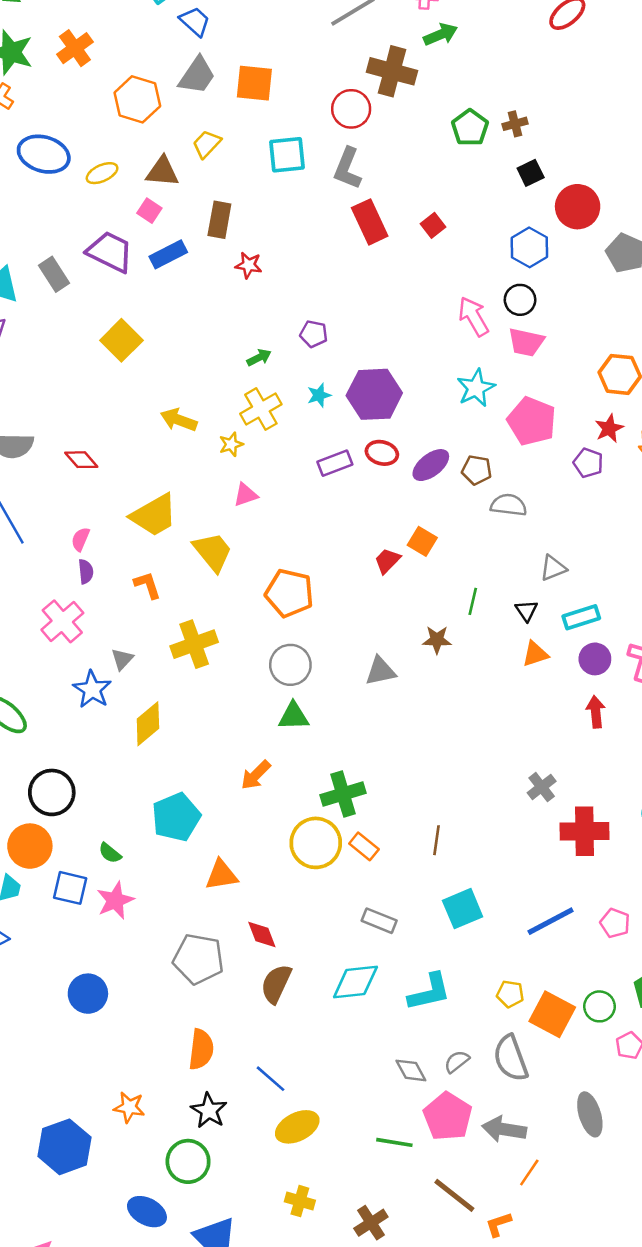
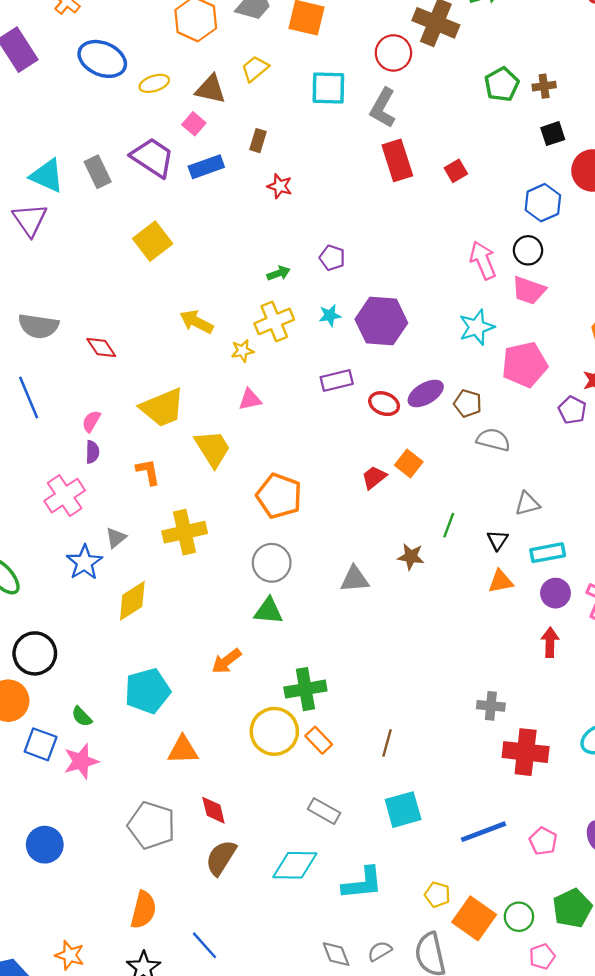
brown rectangle: (219, 220) -> (258, 141), size x0.7
pink pentagon: (532, 421) -> (525, 364), turned 30
red ellipse: (382, 453) -> (384, 404), moved
gray cross: (542, 787) -> (491, 706), turned 36

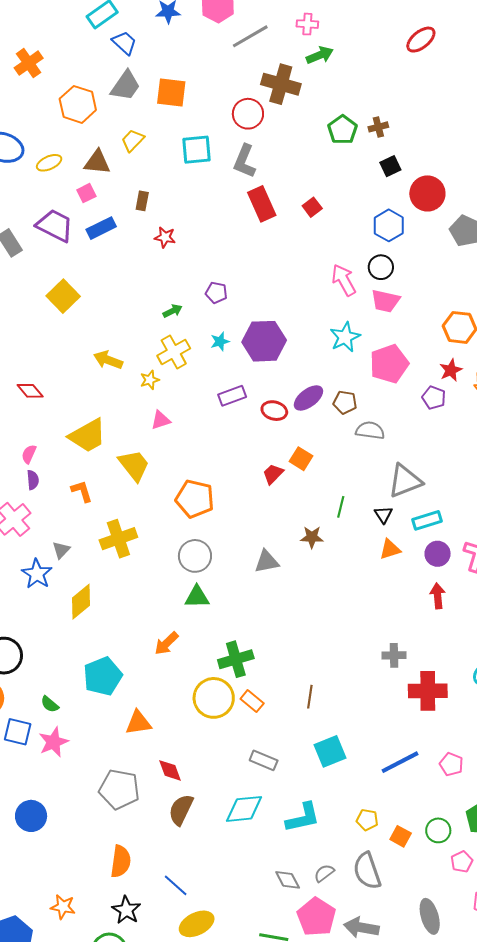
pink square: (194, 124) -> (86, 193), turned 30
gray triangle: (527, 504) -> (405, 481), size x1.6
orange square: (474, 918) -> (401, 836), size x0.6

